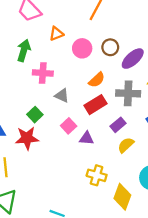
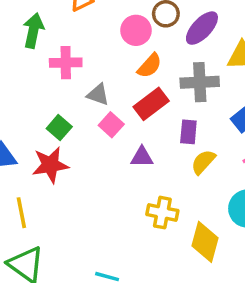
pink circle: (82, 48) -> (136, 30), moved
purple rectangle: (118, 125) -> (188, 132), turned -40
pink square: (69, 126) -> (111, 125), moved

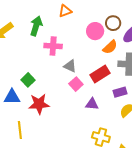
orange semicircle: (150, 66) -> (110, 47), moved
green square: (59, 128) -> (28, 80), moved
purple rectangle: (188, 132) -> (120, 92), turned 64

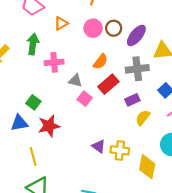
pink circle: (95, 31) -> (93, 28), moved
orange semicircle: (110, 47) -> (100, 62), moved
purple triangle: (92, 104) -> (99, 146), moved, turned 40

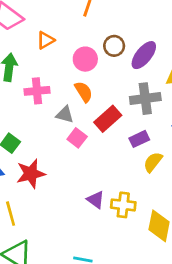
pink circle: (93, 28) -> (85, 59), moved
orange semicircle: (100, 62) -> (84, 92), moved, turned -70

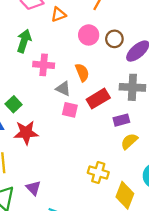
orange triangle: (46, 40) -> (58, 15), moved
pink circle: (85, 59) -> (89, 35), moved
pink square: (77, 138) -> (70, 110), turned -35
purple triangle: (96, 200) -> (33, 188), moved

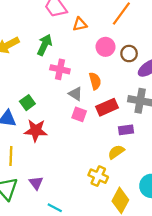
yellow semicircle: (129, 141) -> (116, 152), moved

